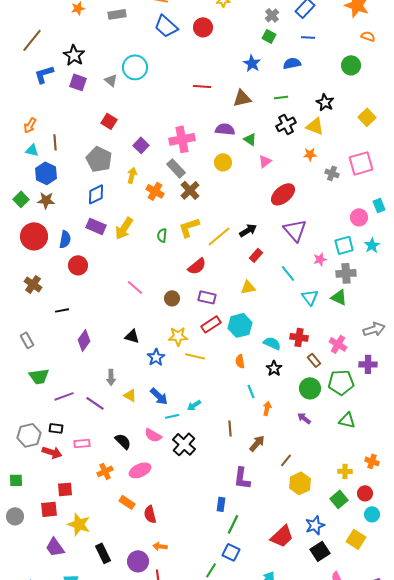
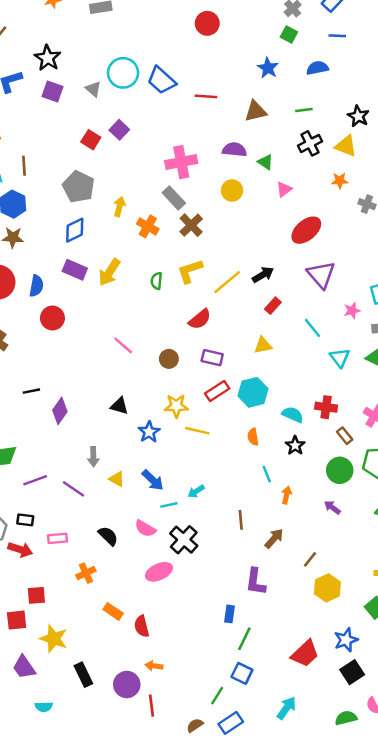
blue trapezoid: (166, 26) -> (161, 80), moved
purple square: (141, 145) -> (119, 130), moved
black line: (62, 310) -> (31, 391), moved
pink ellipse: (140, 470) -> (159, 572), moved

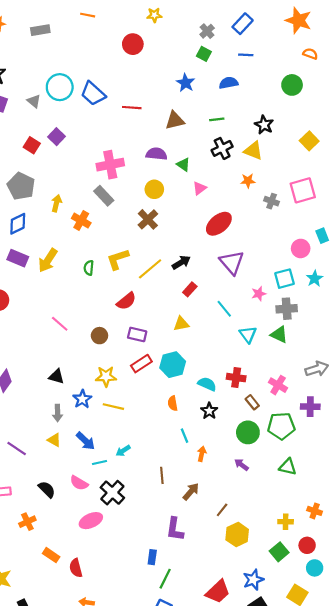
brown cross: (191, 225) -> (148, 219), moved
yellow line: (197, 431) -> (113, 407), moved
gray arrow: (93, 457) -> (58, 413), moved

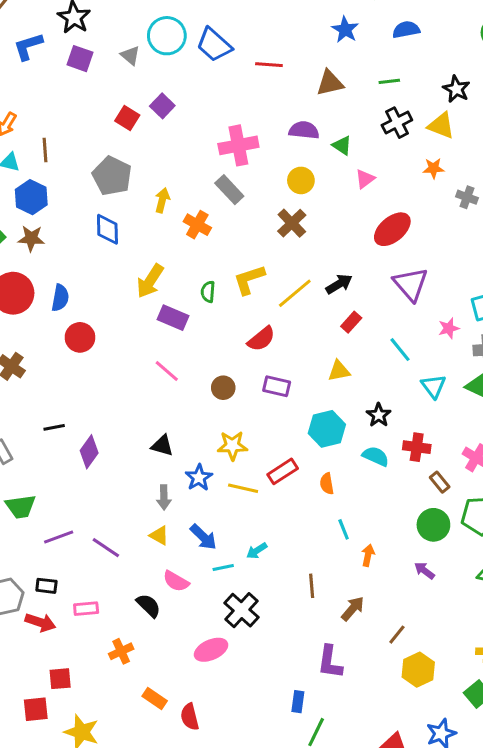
blue diamond: (18, 224) -> (107, 229), turned -65
purple rectangle: (18, 258) -> (173, 318), moved
red rectangle: (141, 364) -> (283, 471), moved
black star: (209, 411) -> (379, 415), moved
pink semicircle: (79, 483) -> (176, 581), moved

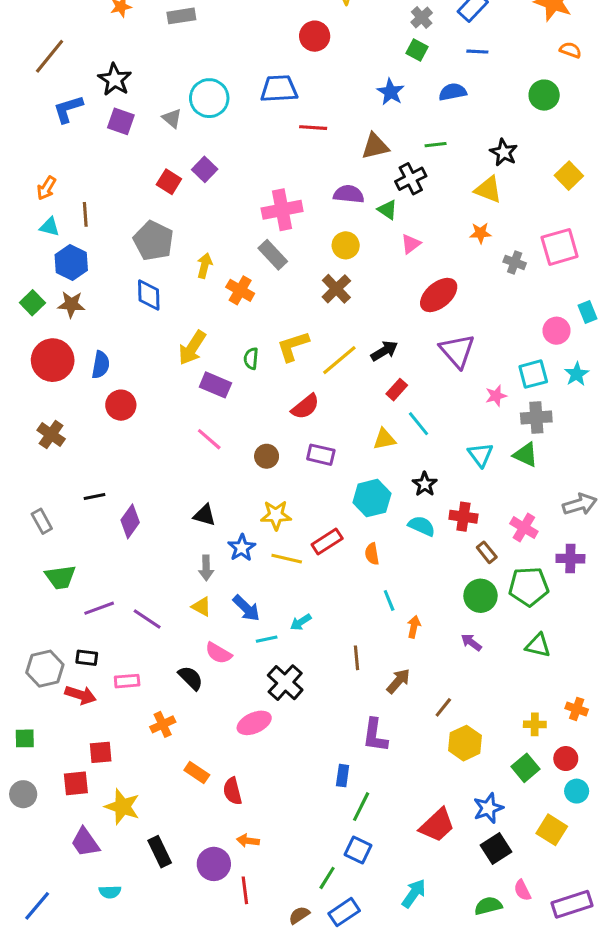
blue trapezoid: (214, 45) -> (279, 89), moved, turned 135
black cross: (397, 123) -> (411, 179), moved
cyan line: (400, 350) -> (418, 424), moved

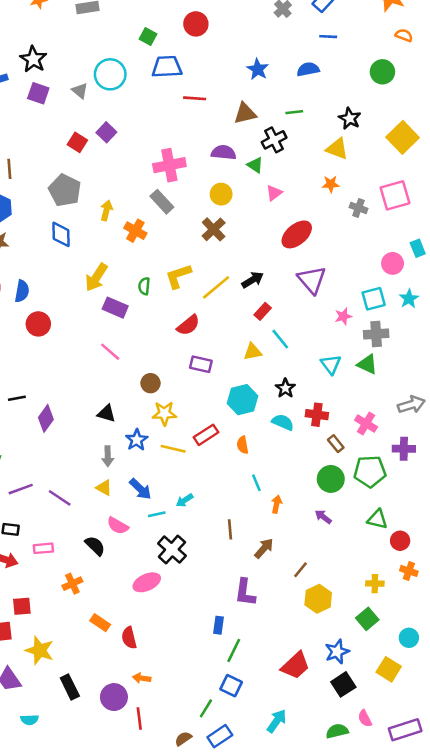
green square: (417, 50) -> (148, 37), moved
yellow square: (569, 176) -> (403, 137), size x1.4
brown circle: (267, 456) -> (151, 383), moved
red circle: (566, 759) -> (400, 541), moved

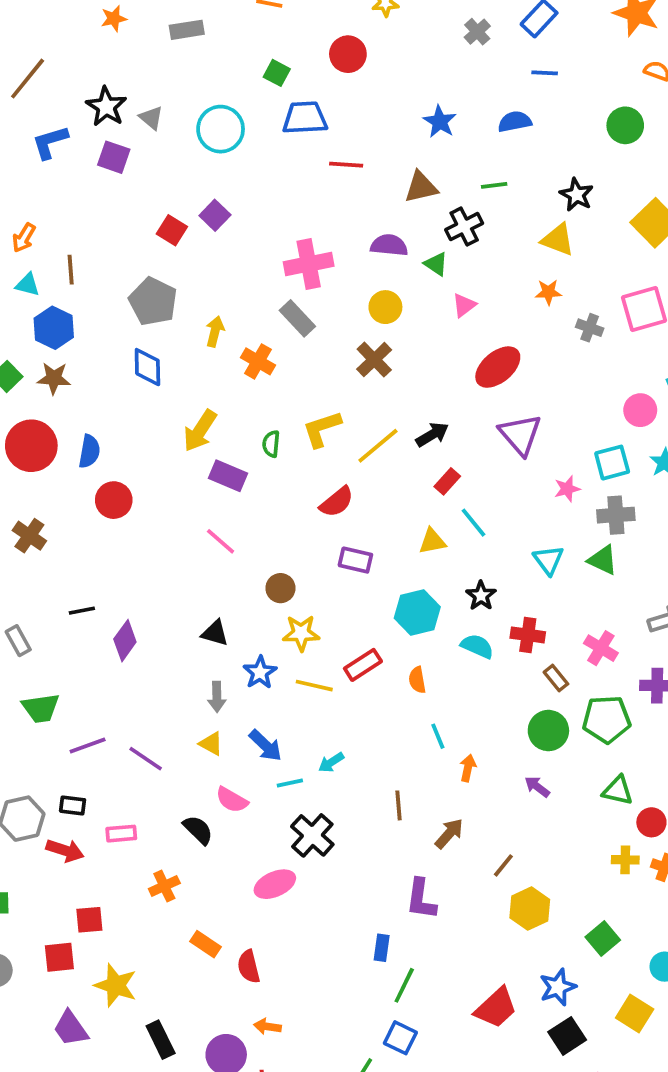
gray triangle: (80, 91) -> (151, 118), moved
yellow cross: (375, 584) -> (625, 860), moved

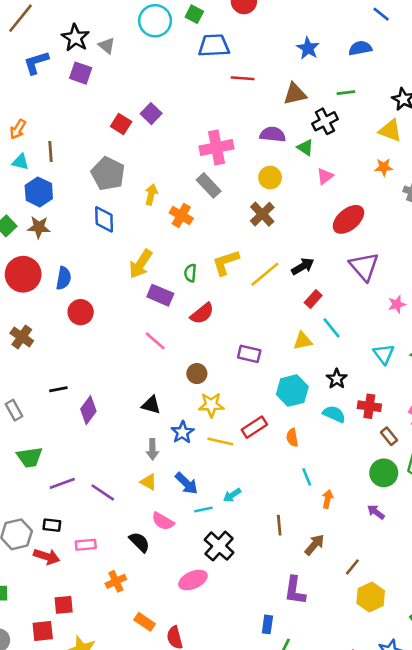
blue line: (545, 73) -> (381, 14), turned 36
cyan circle: (221, 129) -> (155, 21), moved
red semicircle: (337, 502) -> (202, 313), moved

